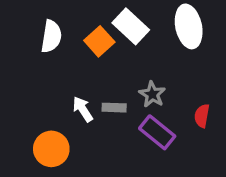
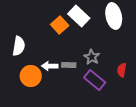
white semicircle: (51, 36) -> (19, 46), moved
white arrow: (83, 109) -> (50, 66), turned -56
orange circle: (51, 149) -> (31, 76), moved

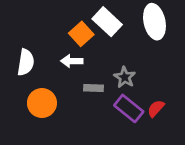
white arrow: (50, 66) -> (72, 61), moved
red semicircle: (122, 70) -> (156, 108), moved, turned 32

